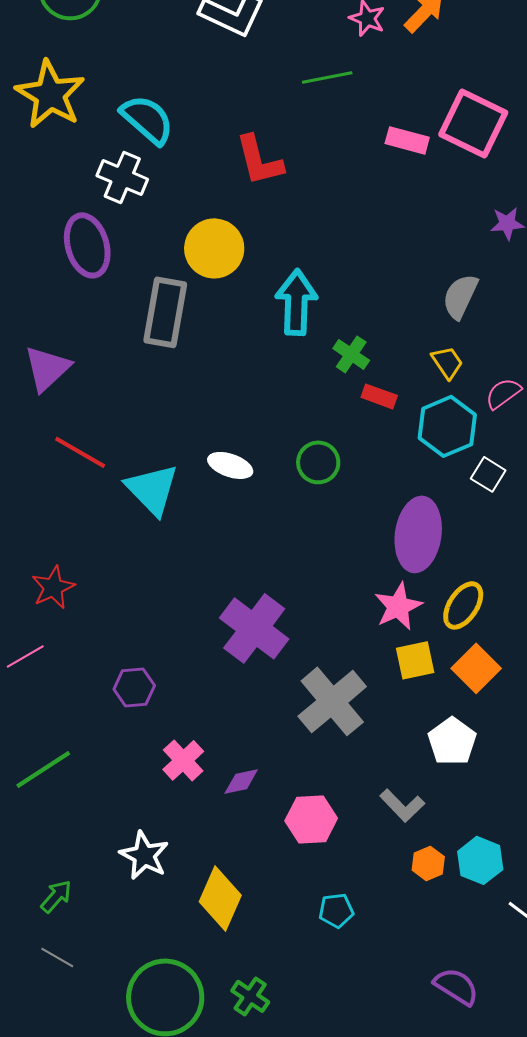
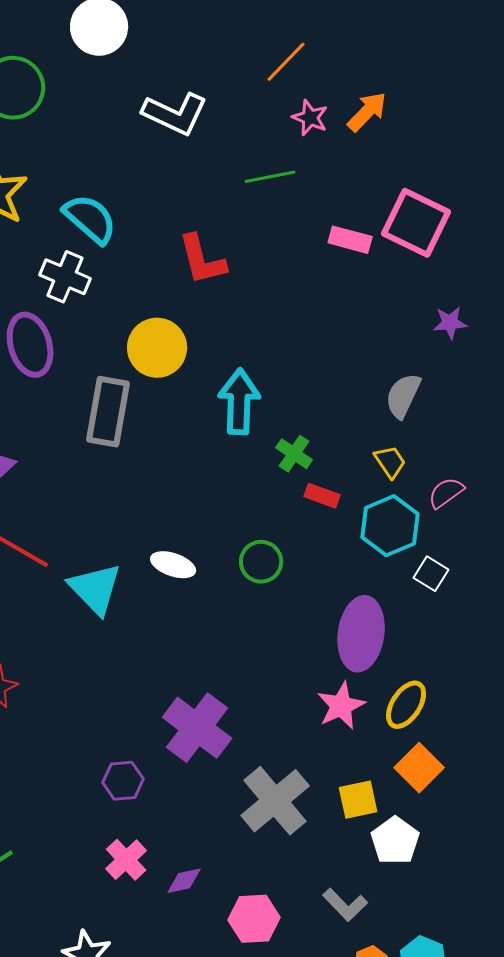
yellow square: (415, 660) -> (358, 800), moved
purple hexagon: (134, 687) -> (123, 781), moved

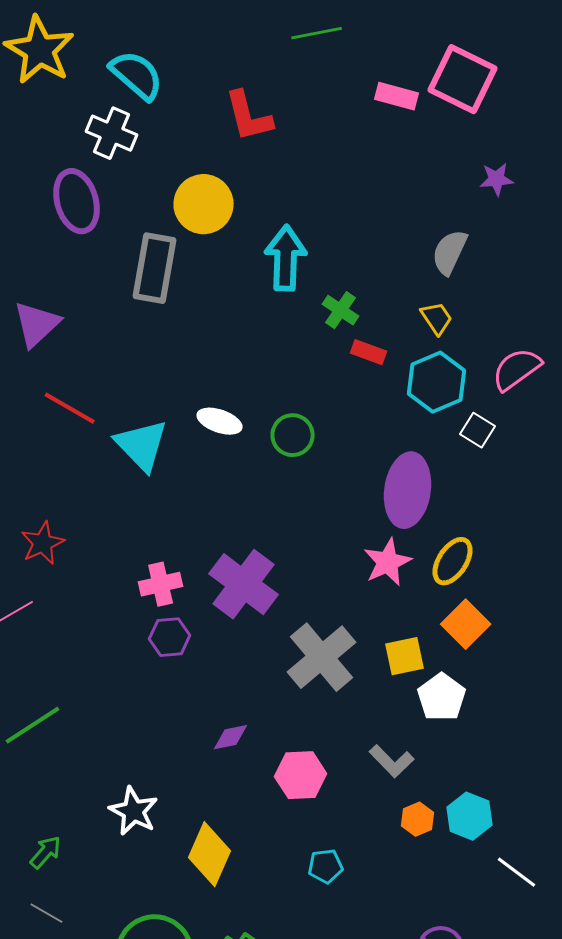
pink semicircle: (446, 493) -> (517, 369), moved, size x1.4
green circle: (261, 562) -> (293, 435), moved
pink cross: (126, 860) -> (161, 584), moved, turned 30

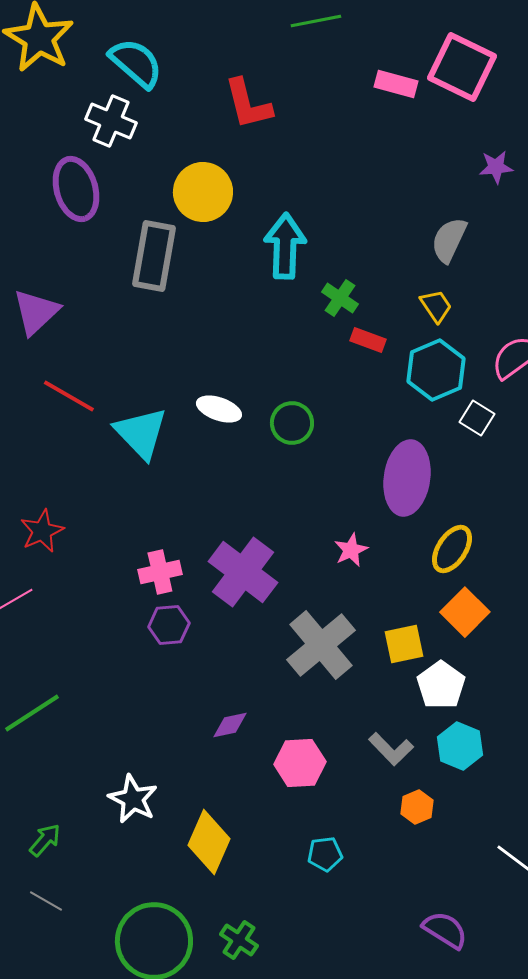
pink star: (388, 562) -> (351, 550), moved, size x0.7
cyan hexagon: (470, 816) -> (460, 746), moved

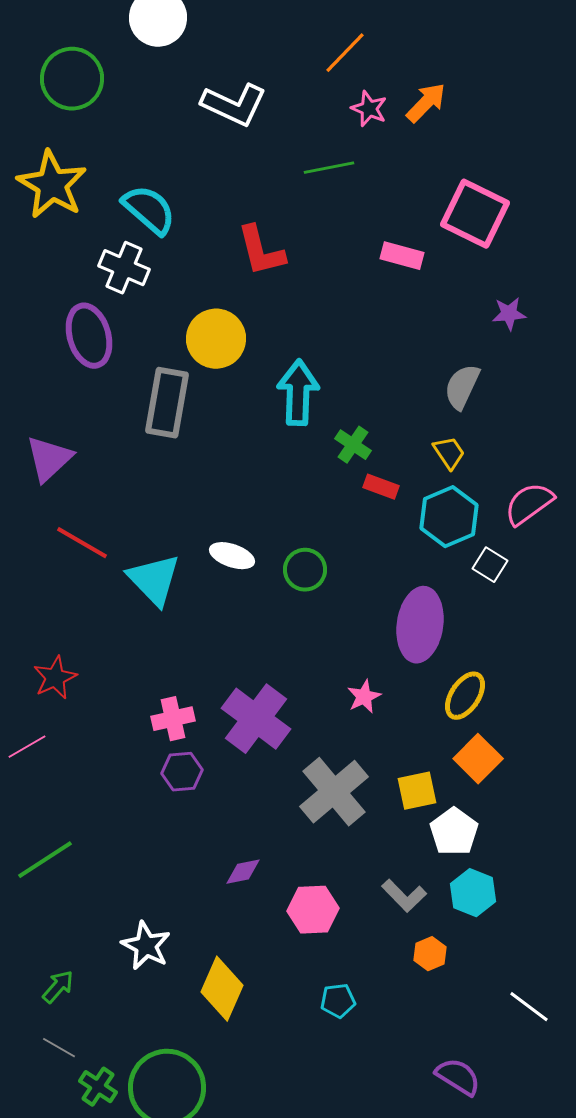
pink rectangle: (396, 84) -> (402, 256), moved
green cross: (239, 940) -> (98, 1087), moved

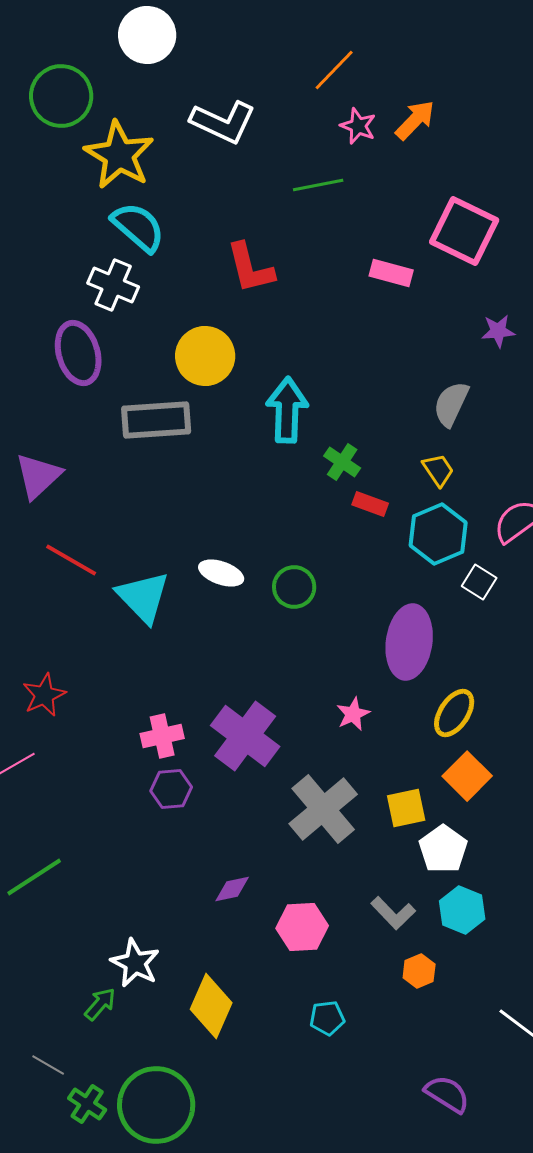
yellow star: (52, 185) -> (119, 155), moved
gray rectangle: (167, 403) -> (156, 420), turned 76
green arrow: (58, 987) -> (100, 1004), moved

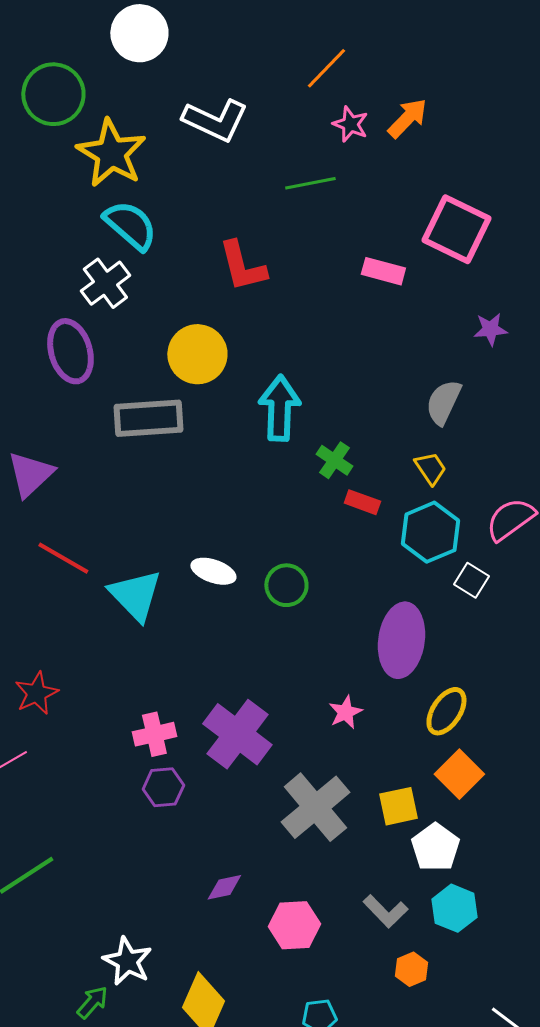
white cross: (113, 285) -> (105, 283), turned 30

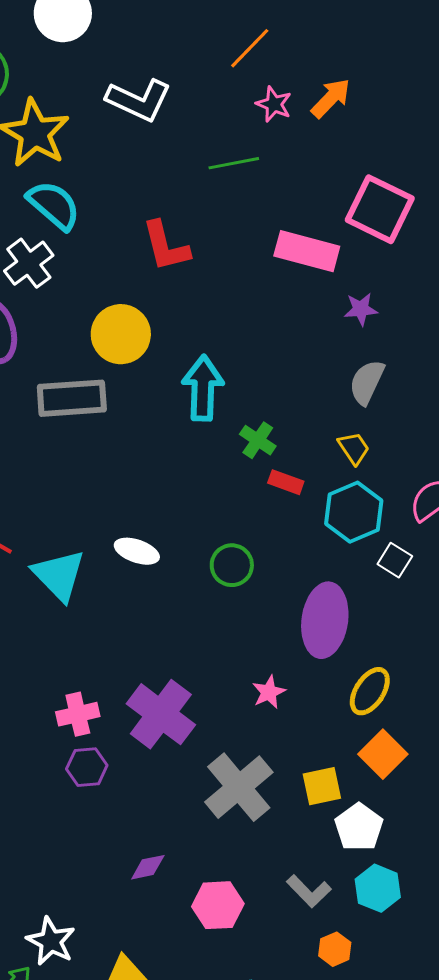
pink rectangle: (383, 271) -> (307, 251), size x1.5
purple star: (490, 329) -> (361, 309), moved
green circle: (286, 585) -> (232, 565), moved

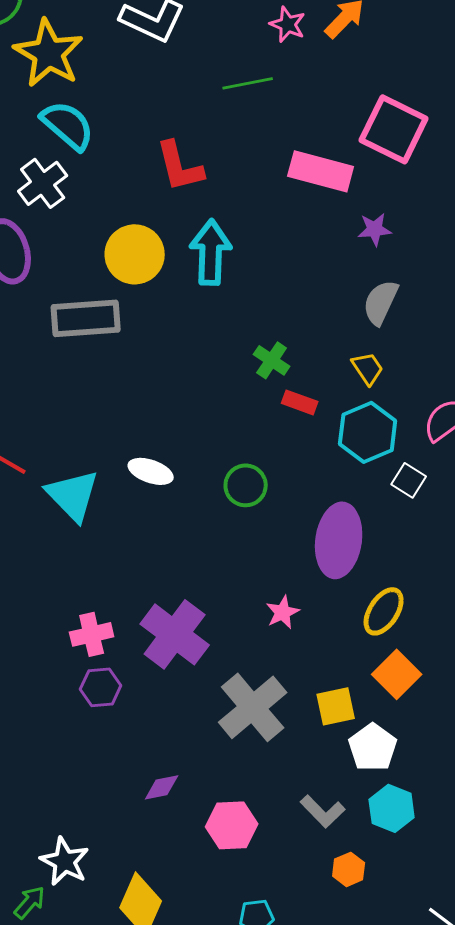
cyan arrow: (203, 388) -> (211, 252), moved

